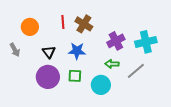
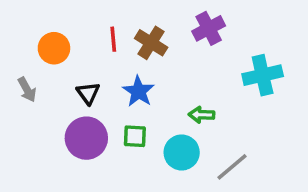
purple cross: (116, 41) -> (209, 28), moved
blue star: (77, 51) -> (138, 91), turned 30
gray line: (136, 71) -> (232, 167), moved

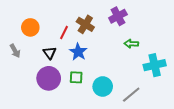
red line: (113, 39) -> (64, 33), moved, turned 32
cyan cross: (263, 75) -> (155, 65), moved
green arrow: (201, 115) -> (131, 44), moved

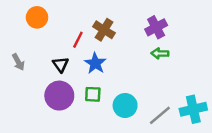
purple cross: (118, 16) -> (156, 27), moved
orange circle: (30, 27) -> (37, 17), moved
cyan cross: (155, 65) -> (193, 109), moved

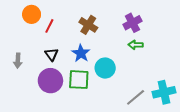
red line: (78, 40) -> (49, 26), moved
gray arrow: (18, 62) -> (18, 61), moved, turned 32
green square: (93, 94) -> (79, 80), size x1.5
cyan circle: (125, 105) -> (105, 68), moved

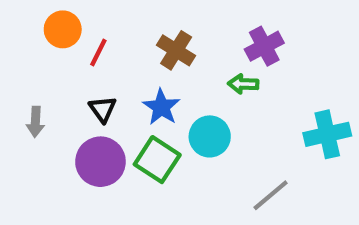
green arrow: (136, 45) -> (243, 84), moved
green square: (79, 80) -> (157, 160), turned 30
cyan cross: (164, 92) -> (327, 134), moved

